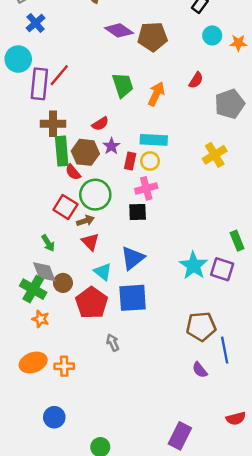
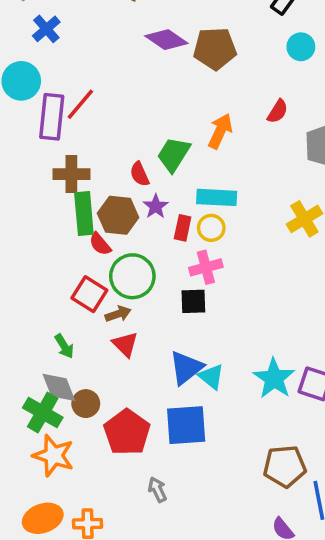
green trapezoid: (123, 85) -> (174, 154), moved, turned -130
red semicircle: (100, 124) -> (140, 174), turned 98
cyan triangle: (103, 272) -> (211, 377), moved
orange star: (41, 319) -> (53, 456), size x1.6

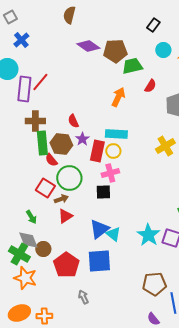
green trapezoid: (174, 154) -> (132, 66), moved, turned 45
red rectangle: (183, 228) -> (97, 151), size x1.5
red triangle: (125, 344) -> (65, 216), turned 42

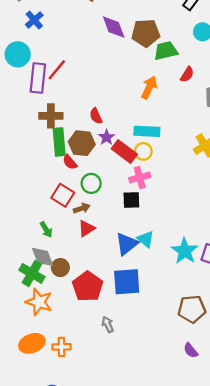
purple diamond: (88, 46) -> (114, 27), turned 35
red rectangle: (97, 151) -> (124, 151), turned -65
green circle: (69, 178) -> (91, 183), size x0.7
cyan triangle: (113, 234) -> (146, 239), moved

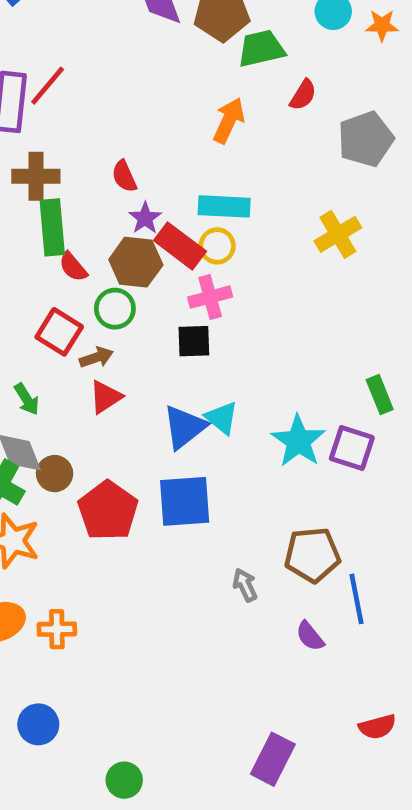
brown hexagon: (82, 143) -> (136, 262), moved
gray arrow: (108, 324) -> (245, 585), moved

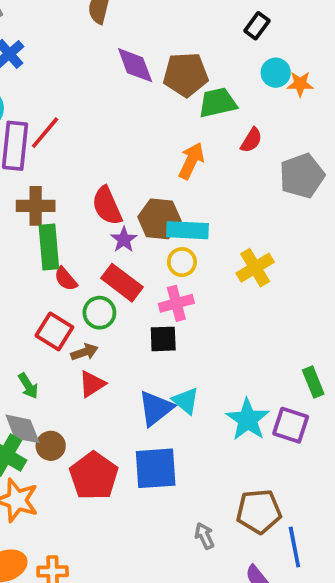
orange star: (382, 25) -> (300, 84), moved
red semicircle: (124, 176) -> (107, 206), size x1.5
yellow cross: (338, 234) -> (255, 268), moved
red rectangle: (180, 246) -> (122, 283), moved
brown hexagon: (136, 262) -> (159, 219), moved

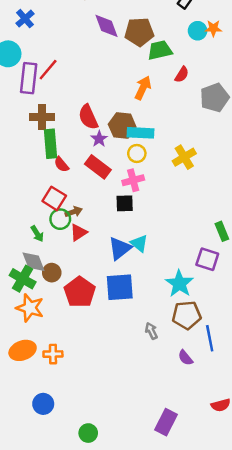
orange star: (300, 84) -> (213, 28), moved
green circle: (99, 313) -> (60, 219), moved
cyan star: (248, 420) -> (179, 284), moved

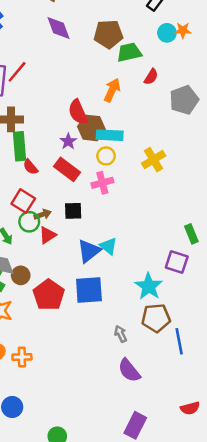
purple diamond: (106, 26) -> (58, 28), moved
red semicircle: (88, 117) -> (78, 112), moved
black square: (125, 203) -> (73, 211), moved
purple semicircle: (185, 358) -> (129, 370), moved, size x1.5

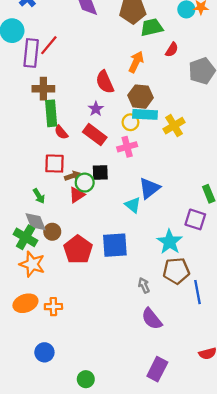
brown hexagon: (91, 128) -> (141, 97), moved
cyan rectangle: (110, 135) -> (145, 114), moved
red square: (23, 201) -> (55, 164), turned -30
green circle: (29, 222) -> (85, 183), moved
blue triangle: (89, 251) -> (149, 188), moved

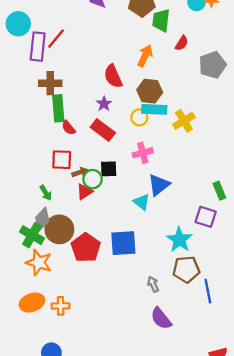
green trapezoid: (152, 27) -> (161, 20), turned -70
pink cross: (127, 147) -> (143, 153), moved
gray diamond: (36, 222) -> (42, 219), turned 65
brown circle: (52, 232) -> (59, 229), size x1.6

